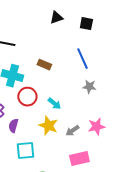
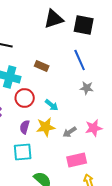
black triangle: (56, 18) -> (54, 19), size x1.5
black square: (86, 24) -> (84, 25), size x1.5
purple semicircle: (13, 126) -> (25, 127), moved
yellow star: (48, 126) -> (46, 127), turned -30

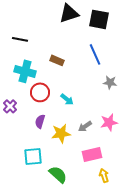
gray star: (87, 88) -> (110, 82), moved
yellow star: (46, 127) -> (61, 133), moved
cyan square: (23, 152) -> (33, 156), moved

